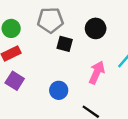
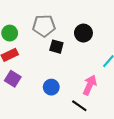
pink arrow: (97, 72) -> (90, 85), moved

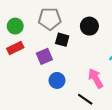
purple square: (13, 79) -> (44, 56), moved, turned 35
pink arrow: (90, 85) -> (96, 78), turned -54

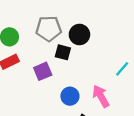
black circle: (89, 26) -> (79, 35), moved
blue circle: (57, 80) -> (70, 96), moved

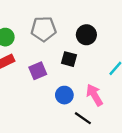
black circle: (79, 35) -> (86, 35), moved
black square: (63, 52) -> (69, 59), moved

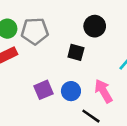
gray pentagon: (44, 29) -> (35, 31), moved
purple square: (38, 71) -> (43, 90), moved

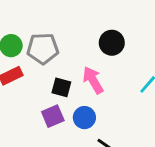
black square: (76, 52) -> (61, 87), moved
pink arrow: (103, 91) -> (93, 80), moved

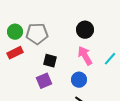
pink arrow: (93, 80) -> (85, 56), moved
blue circle: (84, 118) -> (79, 80), moved

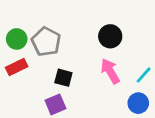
gray pentagon: (37, 34) -> (46, 42), turned 30
blue circle: (79, 80) -> (138, 103), moved

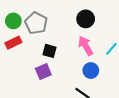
blue circle: (138, 103) -> (91, 71), moved

